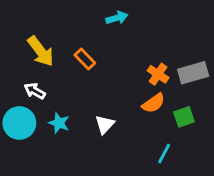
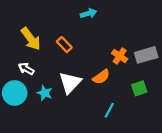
orange semicircle: (153, 103) -> (101, 77), moved
white triangle: (105, 125) -> (70, 83), moved, size x1.5
cyan line: (164, 153) -> (109, 110), moved

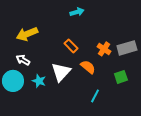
yellow arrow: (31, 39) -> (27, 34), turned 105
orange rectangle: (64, 45) -> (71, 46), moved
orange semicircle: (101, 77) -> (88, 67), turned -105

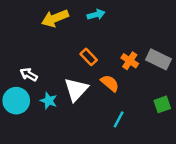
yellow arrow: (27, 34) -> (55, 18), moved
gray rectangle: (127, 48) -> (159, 59), turned 42
green square: (121, 77) -> (162, 104), moved

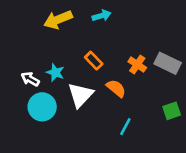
cyan circle: (16, 101) -> (42, 107), moved
cyan star: (49, 101) -> (55, 72), moved

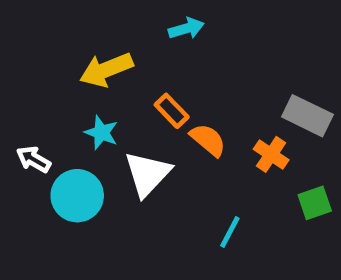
yellow arrow: (58, 20) -> (106, 70), moved
orange cross: (137, 65) -> (271, 154), moved
white arrow: (30, 79) -> (34, 159), moved
orange semicircle: (116, 88) -> (208, 140), moved

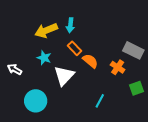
cyan arrow: (186, 28) -> (70, 25), moved, turned 112
cyan circle: (77, 196) -> (36, 101), moved

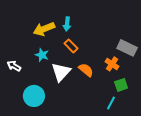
orange semicircle: (90, 61) -> (86, 70), moved
green square: (137, 88) -> (121, 85), moved
cyan line: (100, 101) -> (111, 103), moved

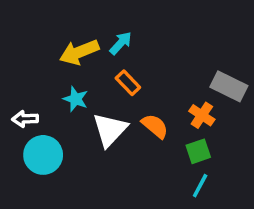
cyan arrow: (67, 24) -> (121, 43), turned -144
white arrow: (14, 66) -> (25, 119), turned -32
green square: (121, 85) -> (198, 151), moved
cyan circle: (34, 96) -> (43, 155), moved

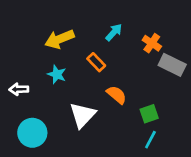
cyan arrow: (121, 43) -> (114, 32), moved
orange cross: (202, 115) -> (152, 43), moved
white triangle: (110, 130) -> (83, 115), moved
cyan circle: (43, 155) -> (32, 133), moved

